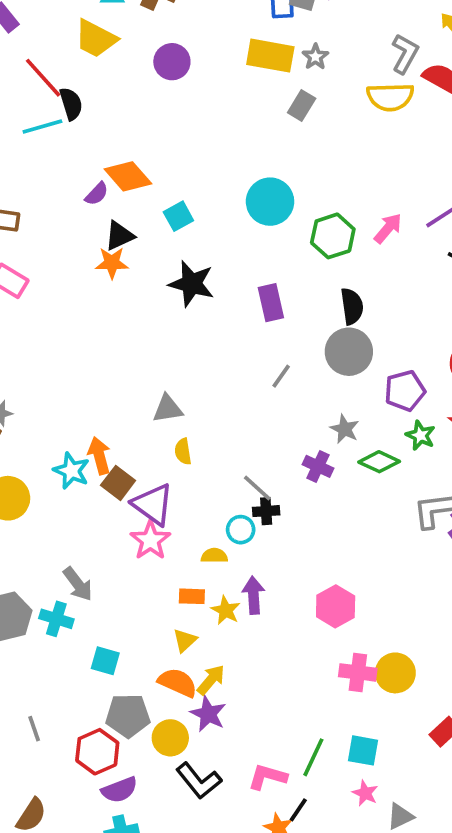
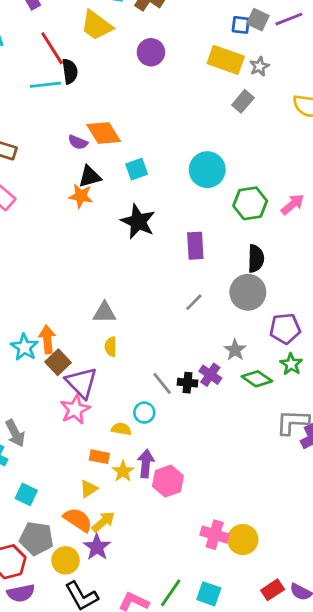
purple semicircle: (97, 194) -> (78, 142), turned 60
black cross: (266, 511) -> (188, 383), moved
pink hexagon: (336, 606) -> (168, 481), moved

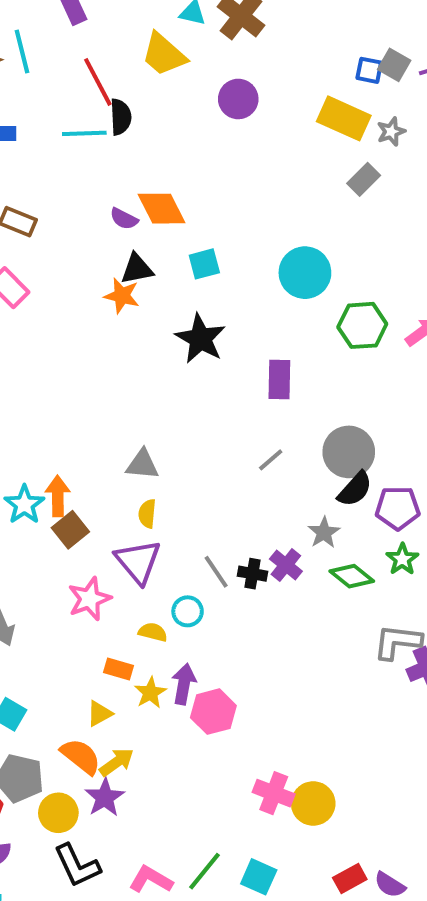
black semicircle: (256, 259) -> (355, 489), moved, turned 36
purple triangle: (81, 383) -> (138, 561), moved

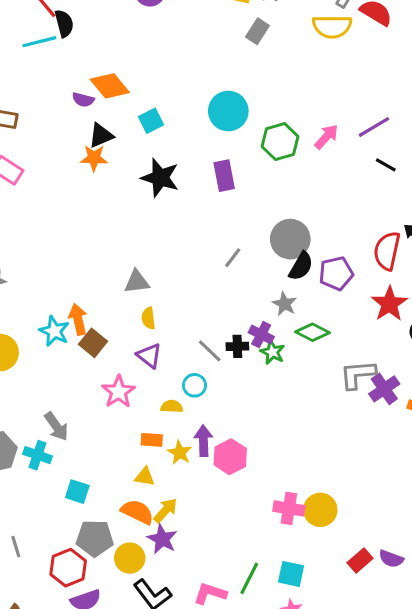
purple rectangle: (279, 380) -> (224, 176), moved
green star: (402, 559) -> (272, 352), moved
purple triangle: (138, 561) -> (149, 356), size x0.7
yellow triangle: (99, 714) -> (145, 477), turned 50

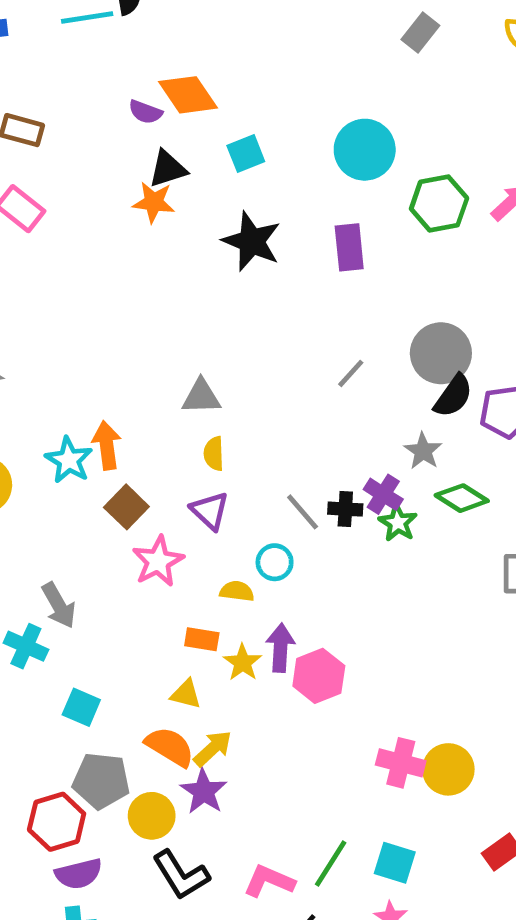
brown square: (93, 343) -> (126, 507), moved

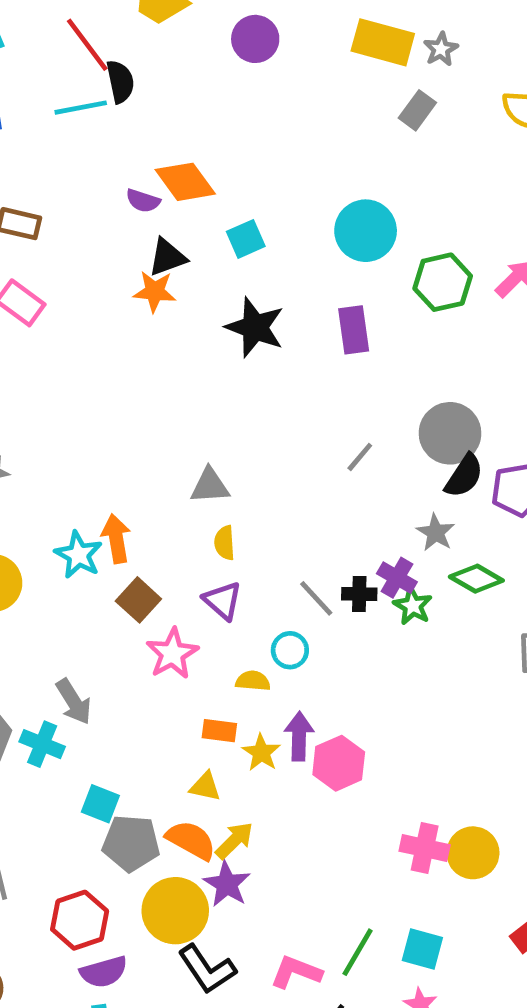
gray pentagon: (101, 781) -> (131, 843), moved
yellow circle: (152, 816) -> (175, 911), size x1.4

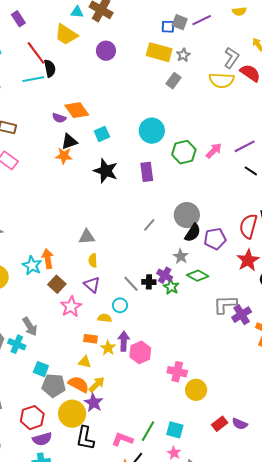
pink cross: (425, 848) -> (177, 372), moved
black L-shape: (207, 969) -> (85, 438), turned 45

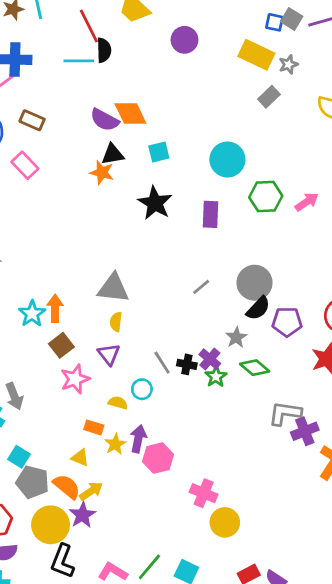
purple semicircle: (59, 118) -> (105, 120), size x1.5
gray triangle: (87, 237) -> (113, 288), size x1.4

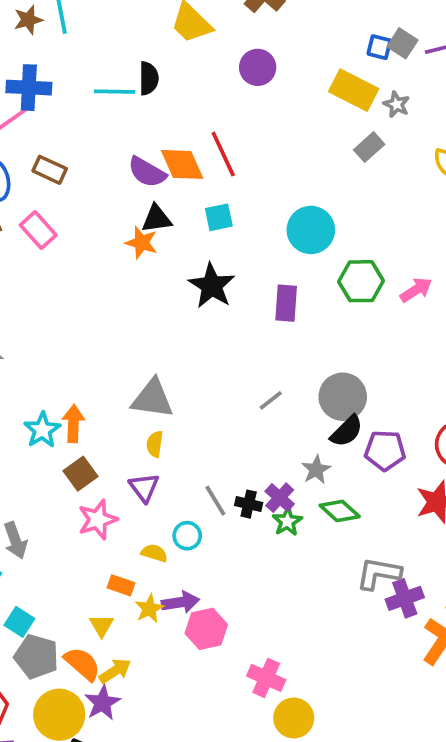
red line: (89, 26) -> (223, 154), moved
gray star: (288, 64) -> (397, 104), turned -30
purple arrow: (138, 439) -> (180, 602), turned 68
yellow triangle: (80, 458) -> (102, 626), turned 36

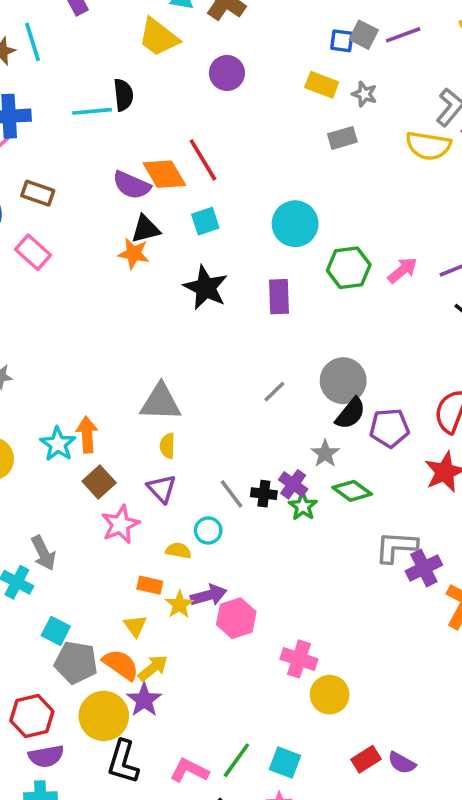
yellow rectangle: (354, 90) -> (322, 85), size x0.7
gray rectangle: (369, 147) -> (342, 138), turned 32

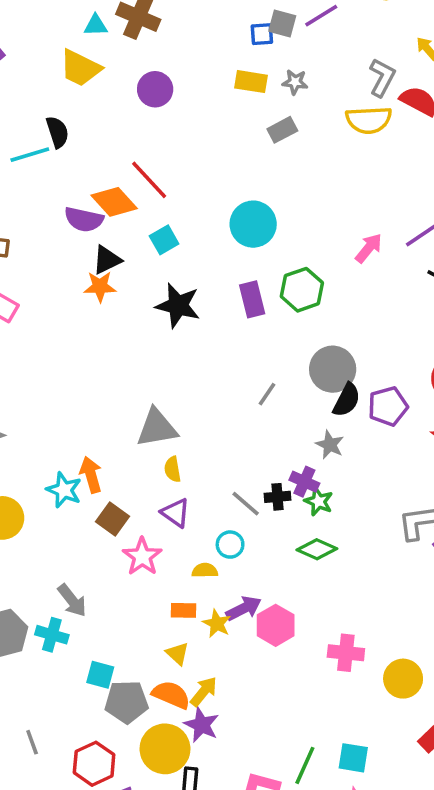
green hexagon: (349, 268) -> (302, 290), moved
green diamond: (352, 491) -> (317, 549), moved
yellow circle: (330, 695) -> (403, 679), moved

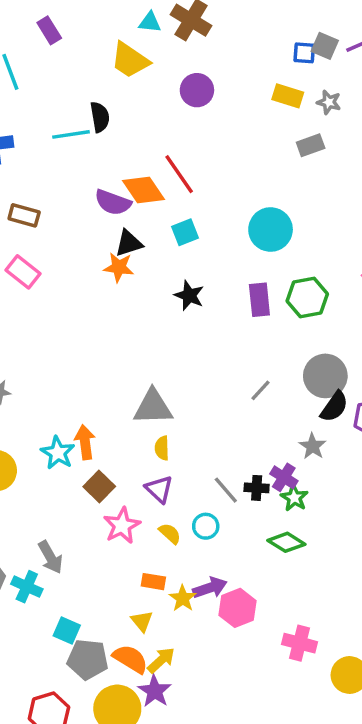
black star: (178, 305) -> (189, 295), size x0.7
yellow semicircle: (205, 570) -> (170, 533), moved, turned 35

